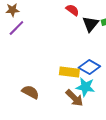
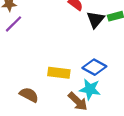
yellow rectangle: (69, 72) -> (59, 73), moved

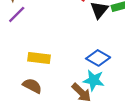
yellow rectangle: (59, 73) -> (39, 58), moved

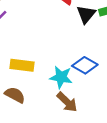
cyan star: (94, 80) -> (61, 77), moved

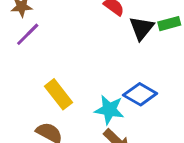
yellow rectangle: (22, 65) -> (58, 94), turned 45

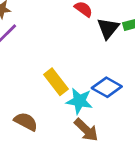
yellow rectangle: (58, 94) -> (56, 82), moved

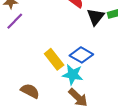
blue diamond: (107, 87) -> (81, 55), moved

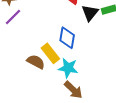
blue diamond: (81, 55) -> (67, 38), moved, turned 70
brown semicircle: (30, 91) -> (36, 62), moved

